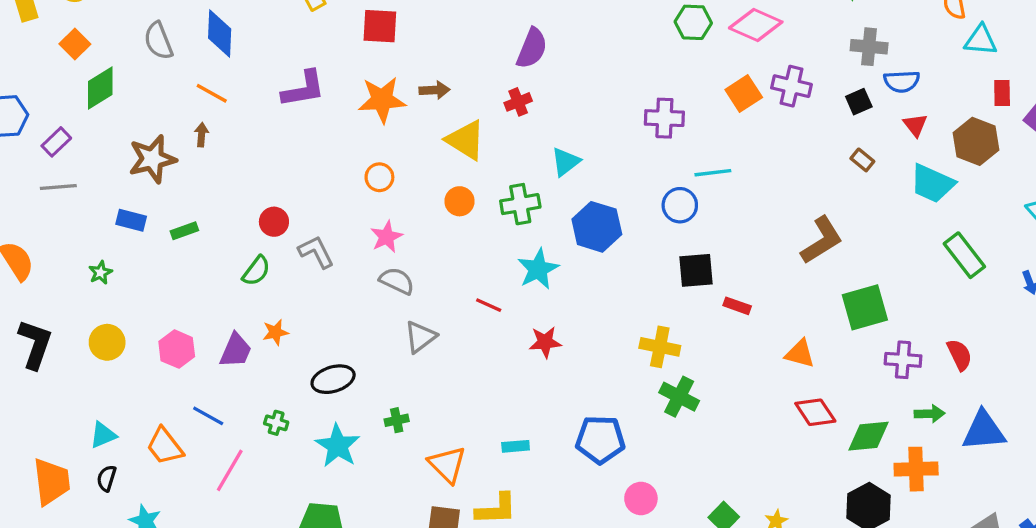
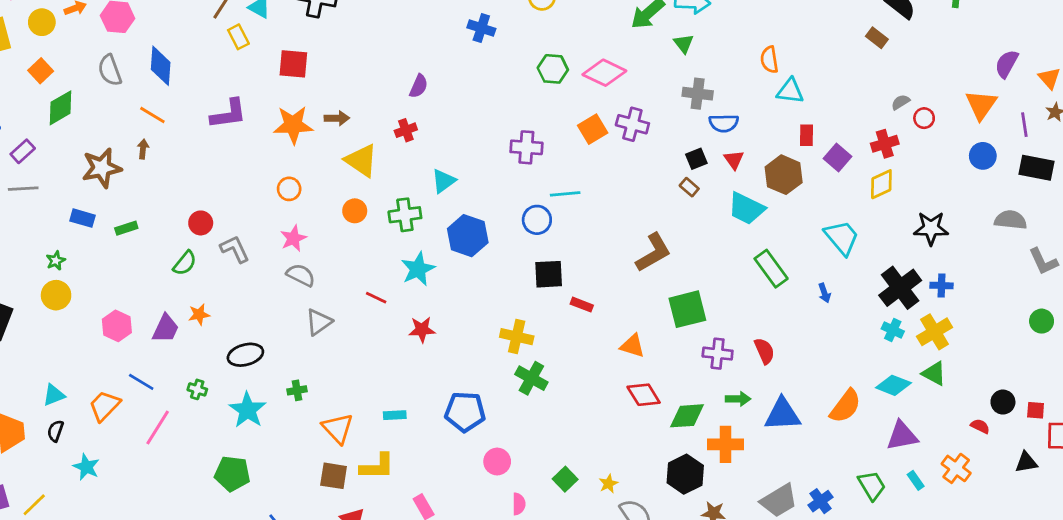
purple semicircle: (532, 48) -> (419, 86), size x0.7
black square: (859, 102) -> (696, 159), moved
yellow circle: (107, 342) -> (56, 295), moved
orange trapezoid: (165, 446) -> (104, 406), turned 80

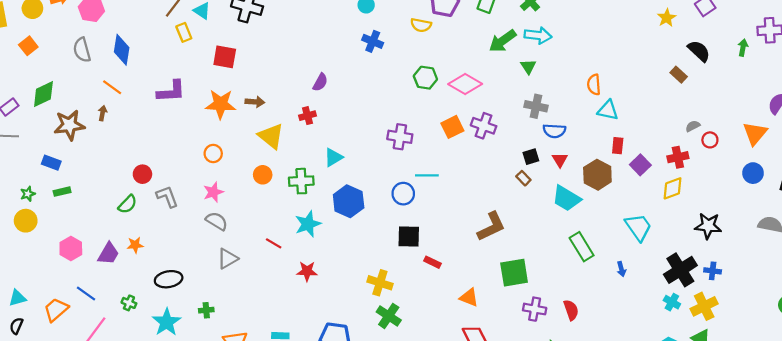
green diamond: (60, 108) -> (43, 94), moved
green rectangle: (126, 228) -> (62, 192), moved

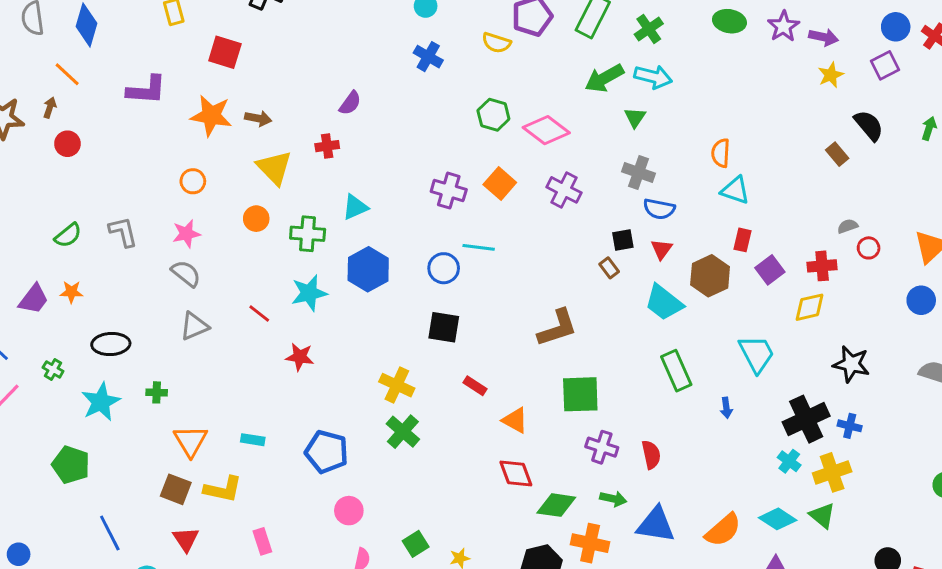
orange square: (452, 127) -> (500, 184), moved, turned -30
red circle: (142, 174) -> (67, 144), moved
red rectangle: (432, 262) -> (475, 386), moved

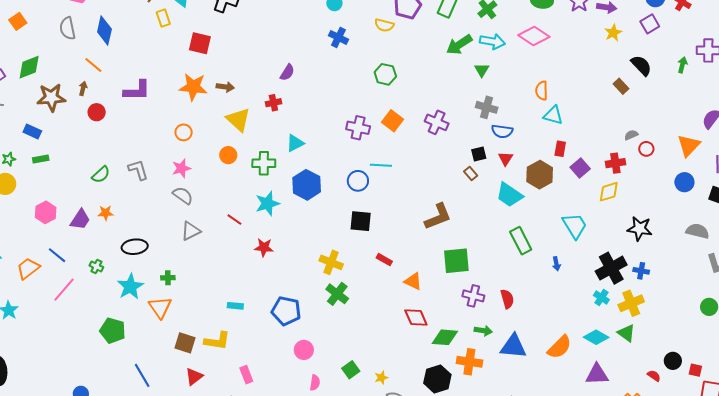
purple L-shape: (146, 90) -> (137, 91), moved
pink diamond: (546, 130) -> (534, 36), moved
orange triangle: (191, 441) -> (160, 307), moved
red triangle: (186, 539) -> (194, 376), turned 30

